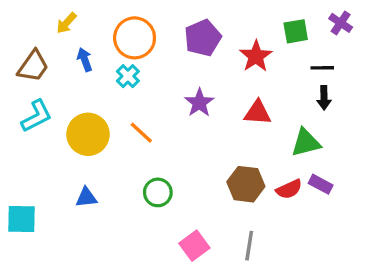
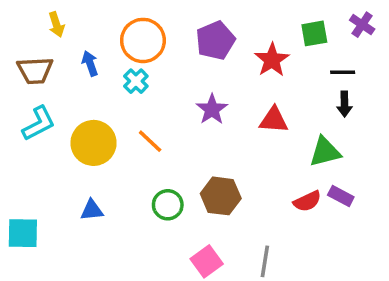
yellow arrow: (66, 23) -> (56, 25), moved, turned -60
brown trapezoid: (33, 66) -> (35, 70), turned 52
brown hexagon: (246, 184) -> (221, 196), moved

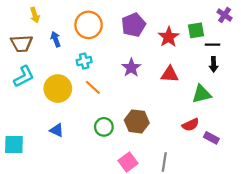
green square: (314, 33) -> (196, 30), moved
cyan cross: (136, 81) -> (84, 61), moved, turned 32
purple rectangle: (341, 196) -> (211, 138), moved
blue triangle: (92, 210) -> (57, 130), turned 32

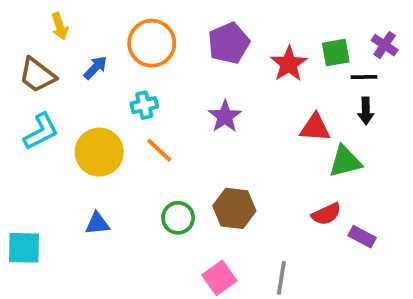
purple cross: (225, 15) -> (385, 45), moved
blue arrow: (56, 39) -> (95, 68), turned 64
brown trapezoid: (22, 44) -> (37, 75), turned 40
red triangle: (170, 74) -> (315, 128), moved
blue triangle: (57, 130) -> (97, 223), turned -32

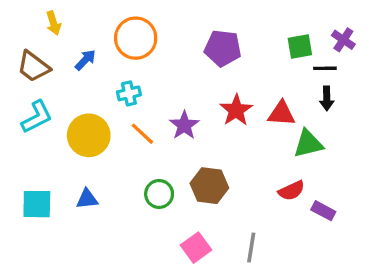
purple pentagon: (229, 43) -> (223, 48), moved, turned 30
red star: (289, 64) -> (236, 110), moved
purple star: (225, 116) -> (184, 125), moved
cyan square: (24, 248) -> (37, 204), moved

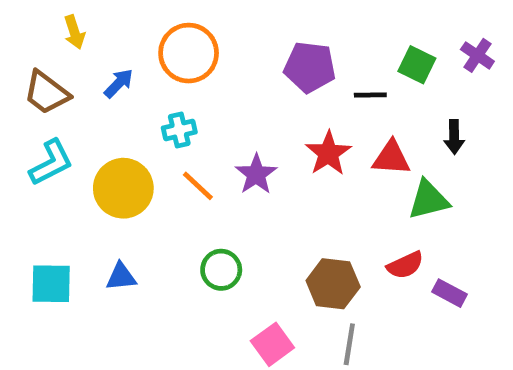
green square: (300, 47) -> (417, 65), turned 36
black line: (325, 68) -> (370, 95), moved
brown hexagon: (209, 186) -> (333, 284), moved

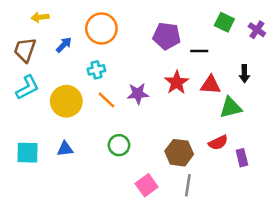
yellow arrow: (74, 32) -> (40, 17), turned 102
green square: (417, 65) -> (224, 22), moved
brown trapezoid: (46, 93) -> (25, 50), turned 72
purple star: (256, 174) -> (138, 94), turned 30
purple rectangle: (450, 293) -> (242, 158), turned 48

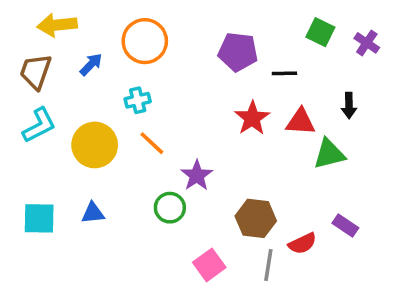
yellow arrow: (40, 17) -> (57, 25), size x1.5
purple star: (138, 94) -> (197, 175), moved, turned -30
red semicircle: (218, 143) -> (302, 243), moved
purple rectangle: (242, 158) -> (345, 226), turned -42

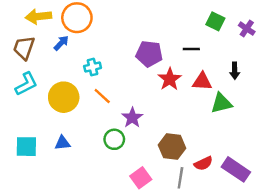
orange circle: (145, 41) -> (77, 18), moved
purple pentagon: (238, 52) -> (149, 54), moved
purple rectangle: (345, 226) -> (236, 169), moved, size x1.6

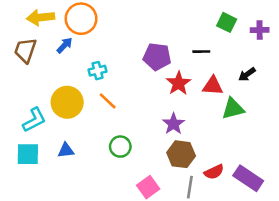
purple cross: (247, 29) -> (260, 30), turned -35
black arrow: (235, 71) -> (247, 74), turned 56
cyan L-shape: (26, 84) -> (34, 120), moved
purple star: (132, 118) -> (173, 124), moved

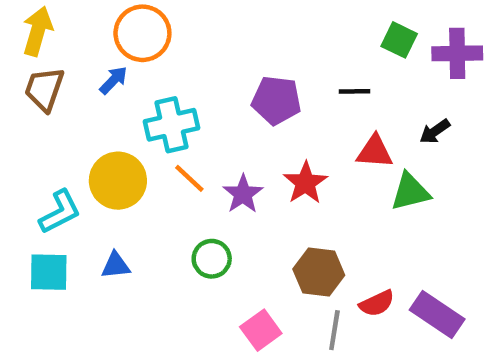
yellow arrow: (41, 17) -> (38, 31), moved, turned 112
purple cross: (260, 30) -> (457, 53), size x1.5
cyan cross: (98, 71) -> (171, 125), size x1.6
red star: (179, 83) -> (305, 183), moved
purple star: (173, 124) -> (243, 194), moved

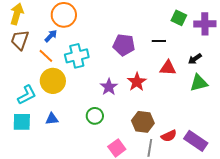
orange line: (189, 178) -> (46, 56), moved
green triangle: (410, 192) -> (199, 83), moved

